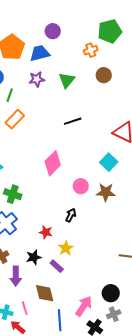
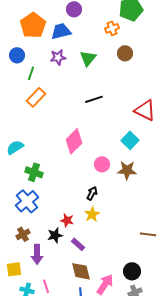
red star: (46, 232) -> (67, 220), moved
yellow star: (66, 248) -> (92, 214), moved
brown diamond: (45, 293) -> (81, 271), moved

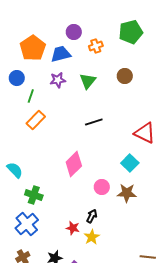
orange cross: (112, 28) -> (96, 46), moved
cyan semicircle: (15, 147) -> (15, 170), turned 78
red star: (67, 220) -> (73, 228), moved

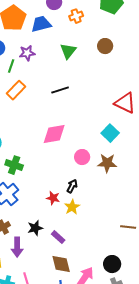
purple star: (58, 80) -> (27, 53), moved
black line: (94, 122) -> (60, 90), moved
pink diamond: (74, 164) -> (54, 134), turned 35

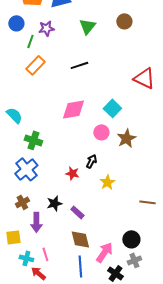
cyan square: (110, 133) -> (112, 108), moved
brown star: (107, 163) -> (126, 138), turned -30
yellow star: (72, 207) -> (107, 182), moved

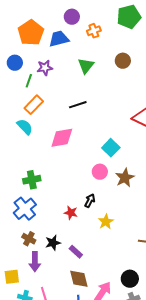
pink diamond: (73, 109) -> (62, 138), moved
cyan semicircle: (14, 115) -> (25, 127), moved
green cross: (33, 140) -> (32, 180), turned -30
brown cross: (22, 202) -> (29, 239), moved, turned -32

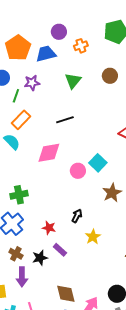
pink circle: (100, 172) -> (78, 171), moved
red star: (71, 213) -> (49, 228), moved
purple rectangle: (76, 252) -> (60, 250), moved

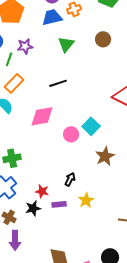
blue trapezoid: (46, 54) -> (52, 17), moved
purple rectangle: (60, 250) -> (59, 204), moved, turned -48
black star: (40, 258) -> (33, 208), moved

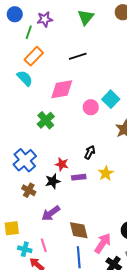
green cross: (12, 158) -> (46, 120), moved, turned -30
purple arrow: (15, 240) -> (51, 213), moved, turned 54

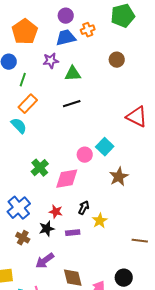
green triangle: (86, 17) -> (73, 74), moved, turned 48
purple star: (45, 19) -> (51, 61), moved
pink diamond: (62, 89) -> (67, 179), moved
black arrow: (90, 152) -> (84, 208), moved
purple rectangle: (79, 177) -> (73, 233), moved

